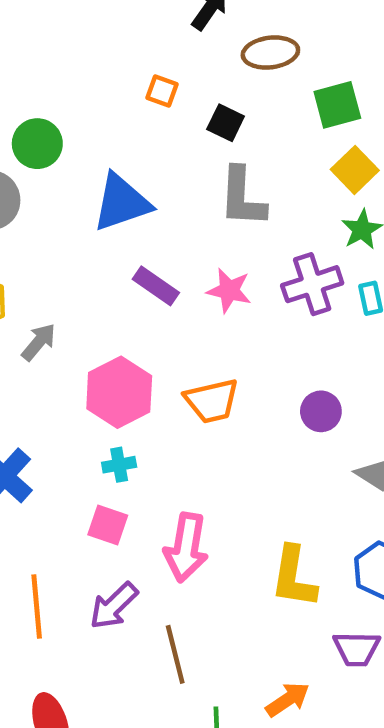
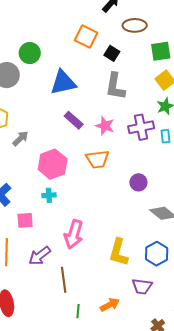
orange square: (162, 91) -> (86, 37), size x1.6
orange trapezoid: (212, 401) -> (97, 159), moved
pink square: (108, 525) -> (25, 220), moved, turned -30

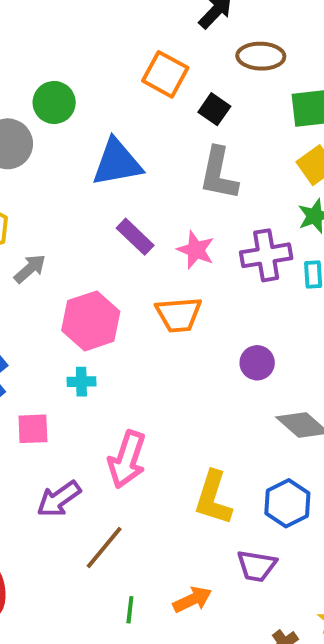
brown line: (64, 280) -> (104, 547), turned 45

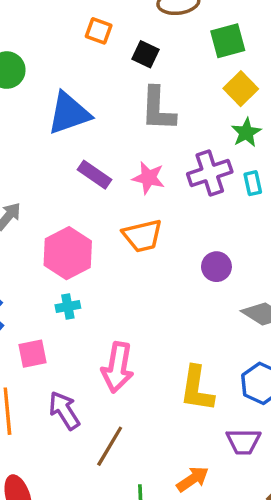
orange square: (165, 74) -> (99, 31), size x0.7
purple arrow: (59, 499) -> (64, 410), turned 102

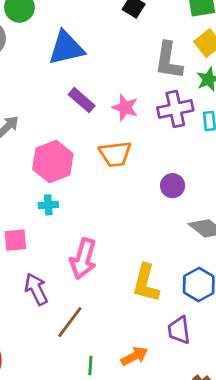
gray L-shape: (158, 109) -> (169, 61), moved
purple trapezoid: (243, 441) -> (179, 330), turned 76

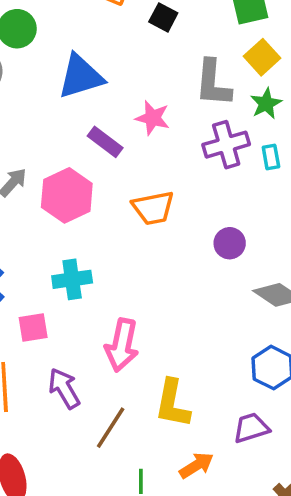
pink star: (125, 107) -> (153, 118), moved
pink hexagon: (53, 162) -> (67, 195), moved
cyan cross: (48, 205) -> (72, 279), size x1.5
yellow L-shape: (146, 283) -> (172, 404), moved
purple trapezoid: (179, 330) -> (251, 428), turned 84

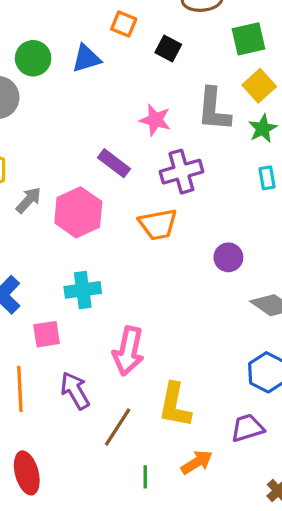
blue triangle: (81, 76) -> (86, 58), moved, size x0.7
pink star: (153, 118) -> (155, 120), moved
purple cross: (226, 145) -> (181, 172), moved

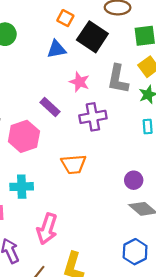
black square: (168, 49) -> (92, 37), size x1.8
blue triangle: (86, 58) -> (56, 49), moved
orange trapezoid: (158, 224) -> (74, 164), moved
purple circle: (228, 257) -> (134, 180), moved

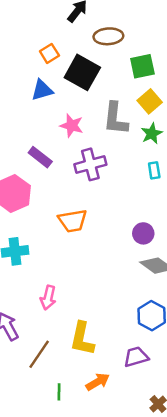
orange square: (65, 18) -> (49, 53), turned 35
pink arrow: (47, 229) -> (48, 298), size x0.7

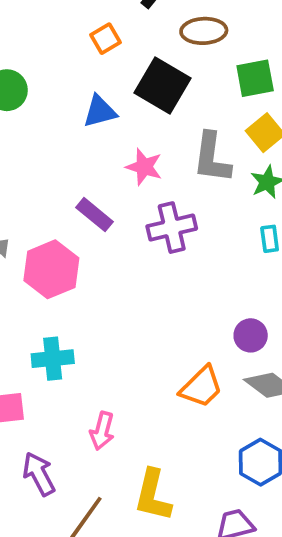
orange square: (49, 53) -> (105, 39), moved
orange trapezoid: (73, 221) -> (201, 387), moved, turned -36

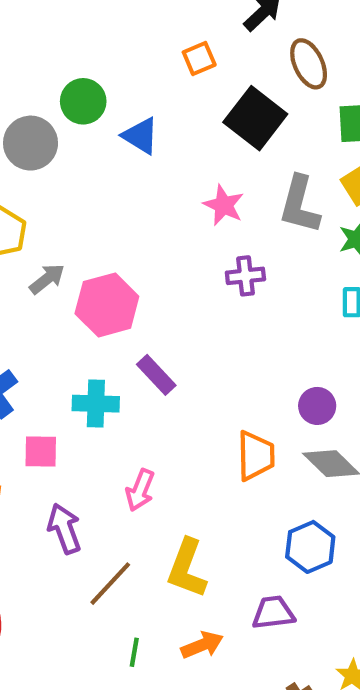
brown ellipse: (204, 31) -> (309, 64), turned 60
blue triangle: (100, 111) -> (141, 136), moved, turned 39
purple rectangle: (95, 215) -> (156, 375), moved
purple cross: (172, 228) -> (245, 276), size x0.7
orange trapezoid: (201, 387) -> (256, 456), turned -54

